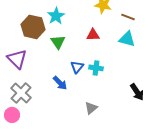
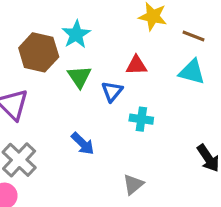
blue triangle: (77, 67) -> (112, 91), moved

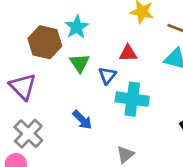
cyan cross: (141, 119) -> (132, 99), size x1.6

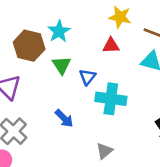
red triangle: (128, 53) -> (111, 46), moved

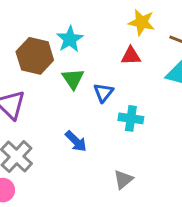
cyan cross: (111, 99) -> (131, 118), size x0.7

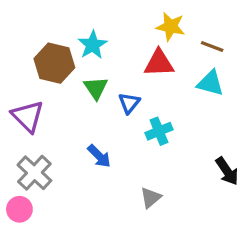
red triangle: (131, 56) -> (159, 63), size x1.4
cyan cross: (131, 118) -> (159, 131), turned -30

